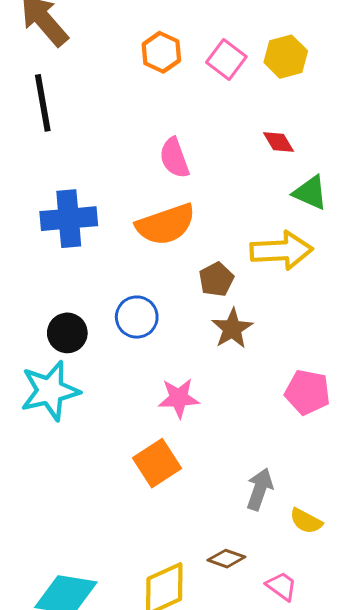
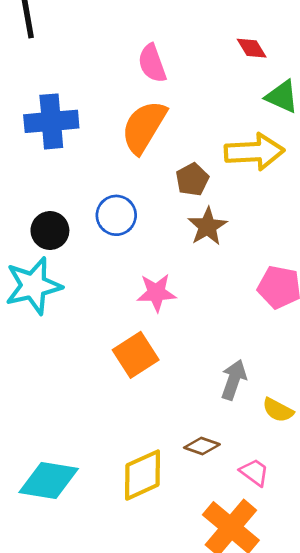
orange semicircle: (166, 224) -> (144, 127), turned 140

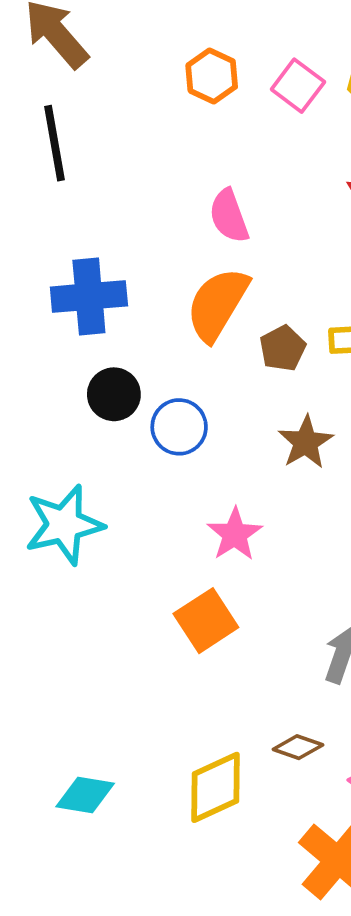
brown pentagon: (192, 179) -> (283, 348), moved
black circle: (50, 231) -> (114, 394), moved
pink star: (156, 293) -> (235, 534), turned -30
cyan diamond: (49, 481) -> (85, 795), size x0.7

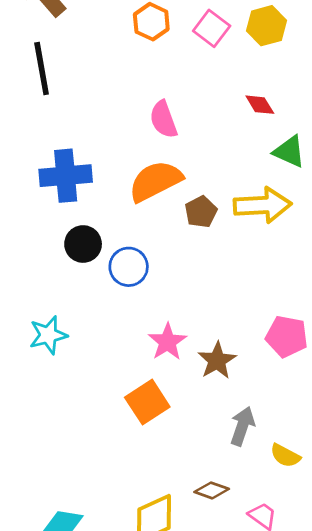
orange semicircle: (217, 304) -> (155, 181), turned 32
brown star: (306, 442) -> (217, 361), moved
cyan star: (64, 525) -> (48, 335), size x0.7

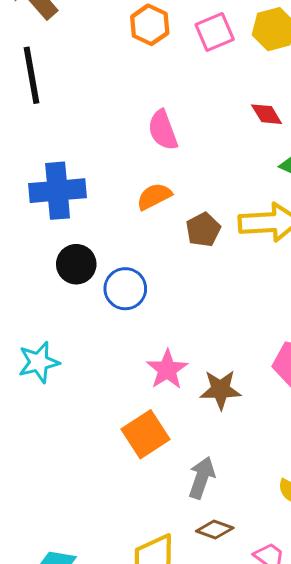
pink square: (212, 28) -> (215, 32), turned 30
orange semicircle: (155, 181) -> (154, 196), size x0.6
brown star: (217, 361) -> (220, 390), turned 30
gray arrow: (242, 426) -> (202, 478), moved

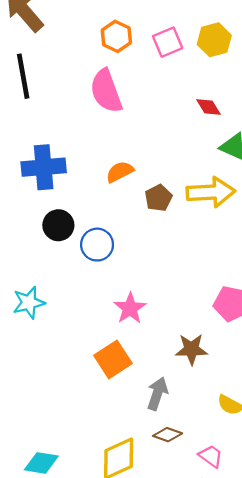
pink semicircle: (163, 130) -> (106, 91), moved, size x1.4
brown star: (220, 390) -> (191, 349), moved

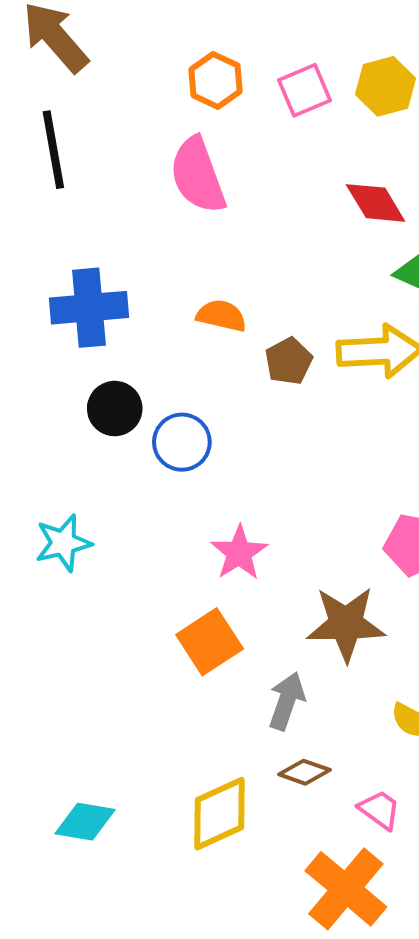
red diamond: (209, 107) -> (376, 203), size x1.4
orange semicircle: (120, 172) -> (221, 316), turned 40
brown star: (191, 349) -> (346, 624), size x1.4

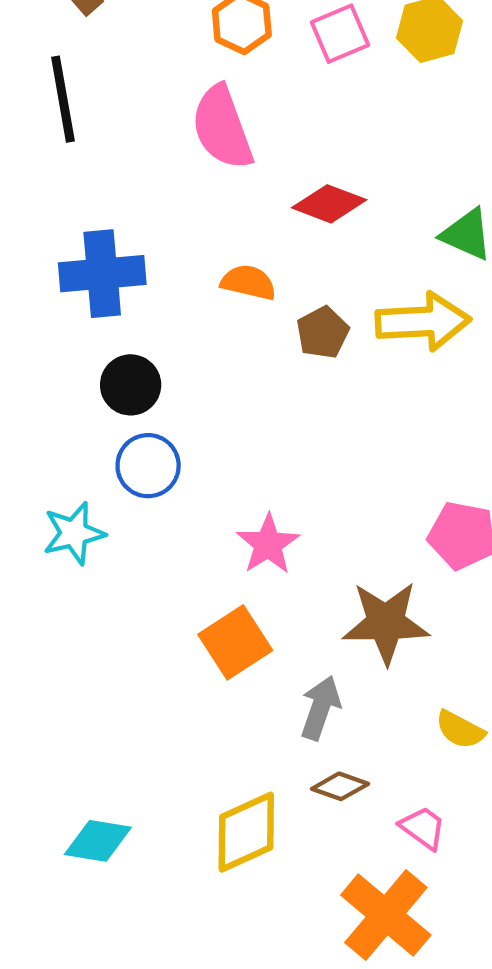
red diamond: (376, 203) -> (329, 204), moved, turned -38
blue circle: (182, 442) -> (148, 466), moved

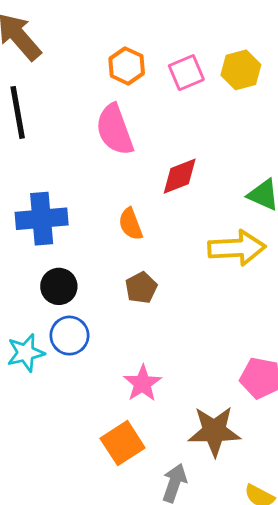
red diamond: (329, 204) -> (180, 176), turned -42
orange semicircle: (248, 282) -> (131, 224), turned -124
brown pentagon: (323, 333) -> (141, 288), moved
cyan star: (74, 533) -> (26, 353), moved

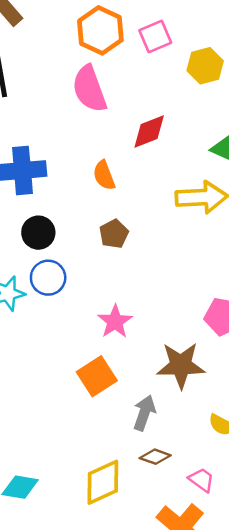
orange hexagon: (127, 66) -> (100, 30), size x1.4
yellow hexagon: (241, 70) -> (205, 66), moved

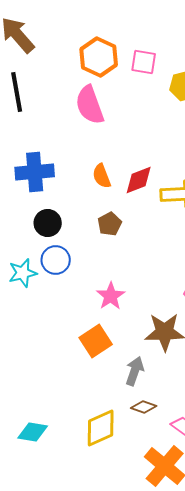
pink square: (155, 36) -> (144, 62), turned 32
red diamond: (149, 131) -> (139, 180), moved

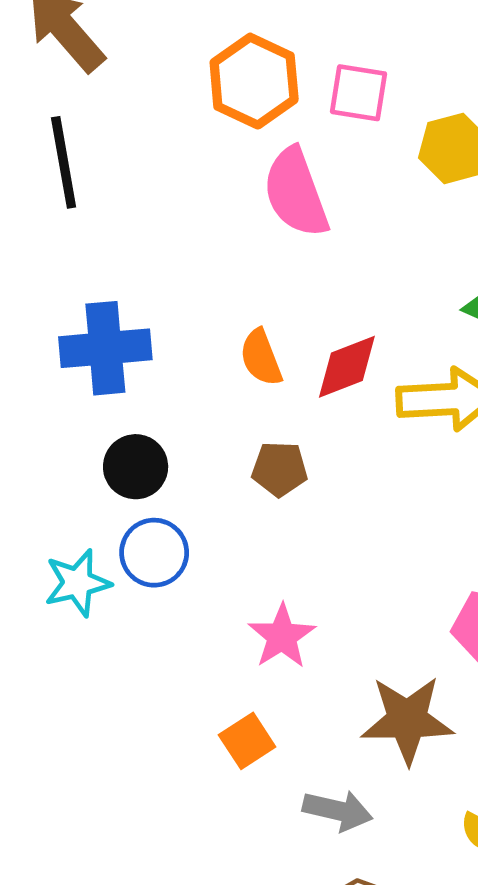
pink semicircle: (90, 105) -> (296, 193), moved
brown pentagon: (110, 224) -> (280, 469), turned 30
orange square: (96, 341) -> (247, 741), size x0.7
gray arrow: (135, 371) -> (338, 811), turned 84

